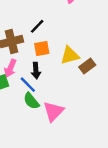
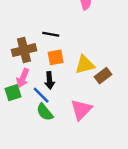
black line: (37, 26) -> (51, 34), turned 56
pink triangle: (53, 111) -> (81, 110), moved

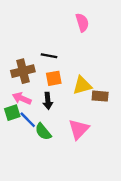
brown rectangle: (103, 76) -> (100, 96), turned 42
pink arrow: (23, 78) -> (22, 98), turned 90
blue line: (41, 95) -> (28, 120), moved

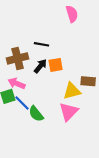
orange square: (54, 78) -> (56, 65), moved
yellow triangle: (82, 85) -> (72, 91), moved
black arrow: (48, 101) -> (40, 66), moved, turned -136

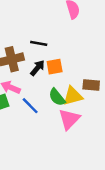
blue line: (22, 103) -> (30, 106), moved
green semicircle: (36, 114) -> (57, 97), moved

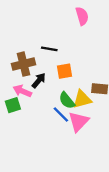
black arrow: (37, 68) -> (39, 81), moved
blue line: (30, 106) -> (61, 114), moved

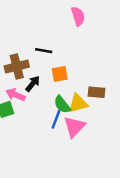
blue line: (61, 114) -> (56, 119), turned 66

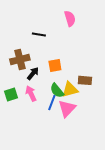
black line: (44, 51) -> (39, 34), moved
pink arrow: (15, 95) -> (31, 93), moved, turned 42

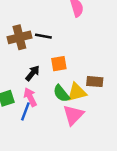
black line: (39, 34) -> (43, 36), moved
brown cross: (20, 59) -> (19, 37), moved
blue line: (52, 102) -> (25, 111), moved

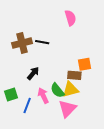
orange square: (59, 64) -> (85, 64), moved
brown rectangle: (95, 82) -> (74, 75), moved
pink arrow: (30, 97) -> (43, 95), moved

